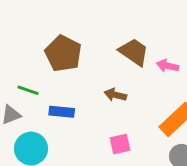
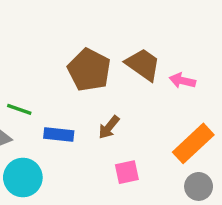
brown pentagon: (63, 53) -> (89, 70), moved
brown arrow: (115, 95) -> (109, 127), moved, turned -65

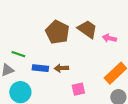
brown arrow: (109, 127) -> (61, 68), moved, turned 48

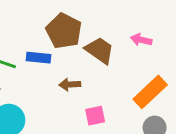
brown trapezoid: (87, 29) -> (100, 50), moved
blue rectangle: (40, 68) -> (39, 58), moved

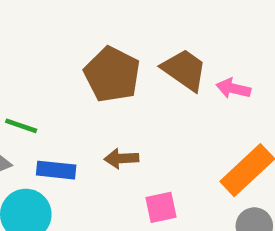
brown trapezoid: (100, 50) -> (184, 70), moved
blue rectangle: (39, 58) -> (56, 170), moved

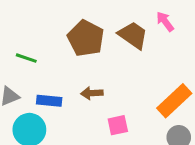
pink arrow: (233, 88) -> (165, 21), moved, turned 40
green line: (21, 126) -> (26, 58), moved

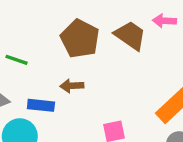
pink arrow: (165, 21) -> (164, 21), turned -50
brown arrow: (92, 93) -> (72, 86), moved

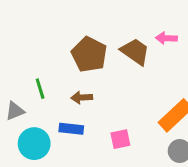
green line: (17, 60) -> (40, 89), moved, turned 54
blue rectangle: (41, 105) -> (71, 129), moved

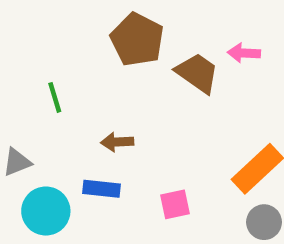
brown pentagon: (89, 54) -> (137, 40), moved
green line: (40, 89) -> (55, 97), moved

